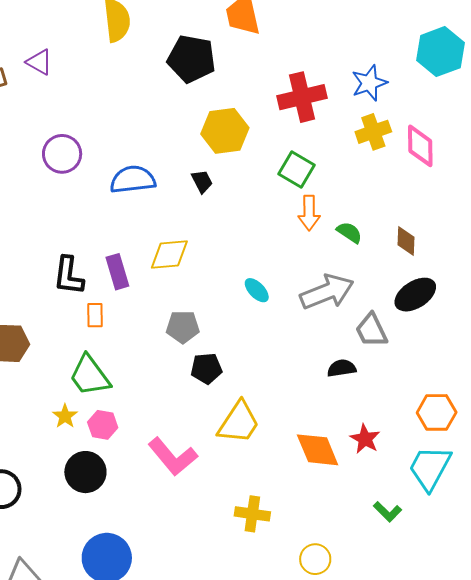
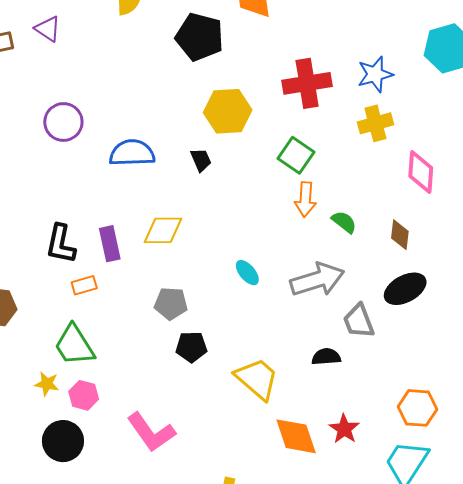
pink diamond: (420, 146) -> (421, 172), moved
orange rectangle: (95, 315) -> (84, 285), turned 70
yellow star: (65, 416) -> (47, 384), turned -30
yellow trapezoid: (239, 423) -> (257, 379), moved, turned -87

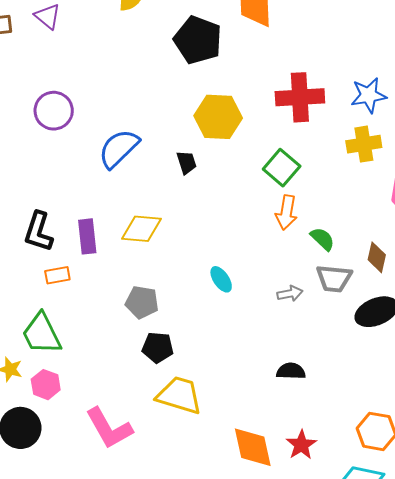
blue semicircle: (132, 153) -> (119, 148), turned -48
gray arrow: (317, 280) -> (290, 293), size x0.5
gray trapezoid: (359, 321) -> (334, 278), moved, turned -69
yellow trapezoid: (257, 379) -> (179, 395), moved, turned -30

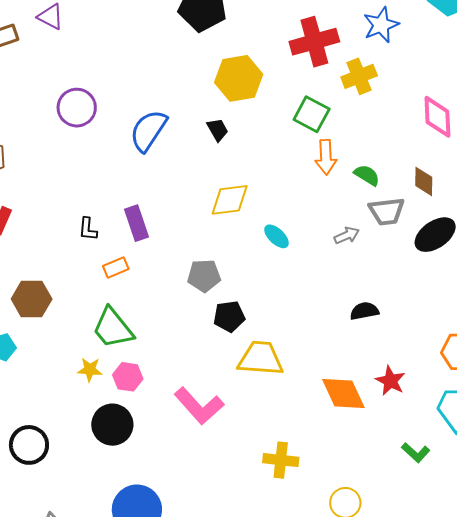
yellow cross: (364, 144) -> (359, 76), moved
yellow diamond: (141, 229) -> (230, 200), moved
black L-shape: (38, 232) -> (88, 229), size x0.6

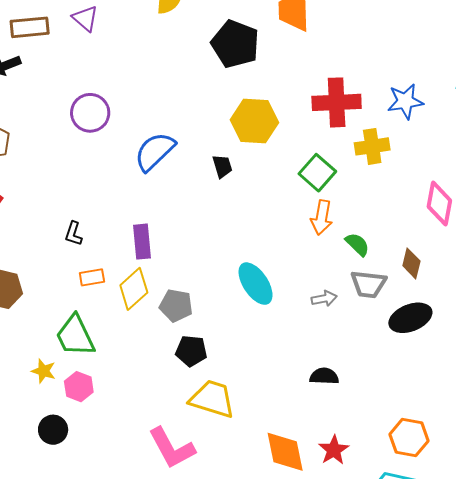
yellow diamond: (230, 200) -> (134, 289), moved, turned -48
purple rectangle: (136, 223) -> (142, 242), moved
cyan ellipse: (276, 236) -> (256, 284), size x1.6
pink L-shape: (199, 406) -> (172, 448), moved
black circle: (112, 425) -> (53, 430), size x0.7

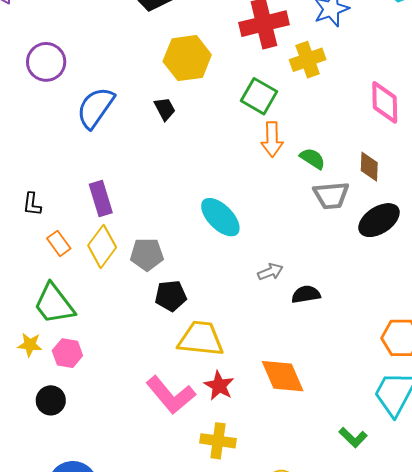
purple circle: (90, 113) -> (46, 62), moved
orange rectangle: (92, 277) -> (59, 243), turned 75
gray arrow: (324, 299) -> (270, 272), moved
red star: (334, 450) -> (219, 386), moved

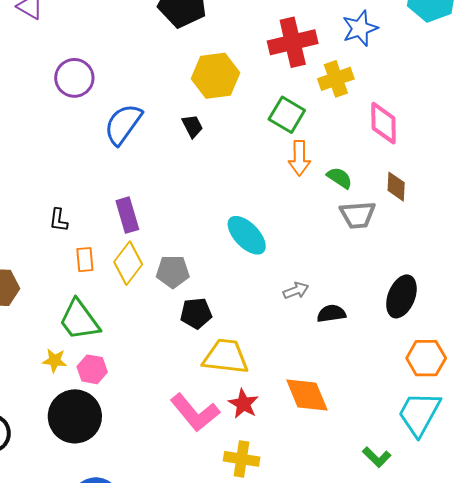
pink diamond: (385, 102) -> (383, 123), moved
black ellipse: (379, 220) -> (401, 296), moved, turned -36
orange rectangle: (59, 243) -> (85, 260), turned 30
black circle: (51, 400) -> (75, 416), size x1.8

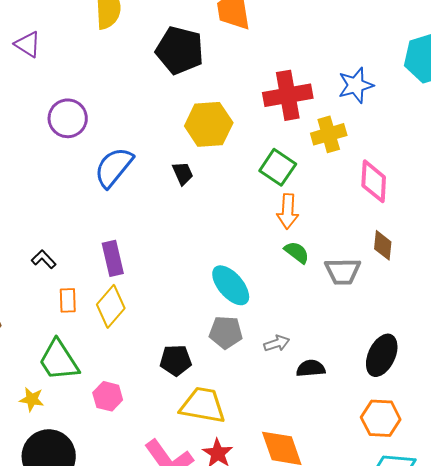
green semicircle: (340, 178) -> (297, 252), moved
black L-shape: (59, 220) -> (44, 259), turned 125
gray pentagon: (173, 272) -> (226, 332), moved
orange hexagon: (426, 358) -> (381, 418), moved
pink hexagon: (92, 369) -> (108, 396), moved

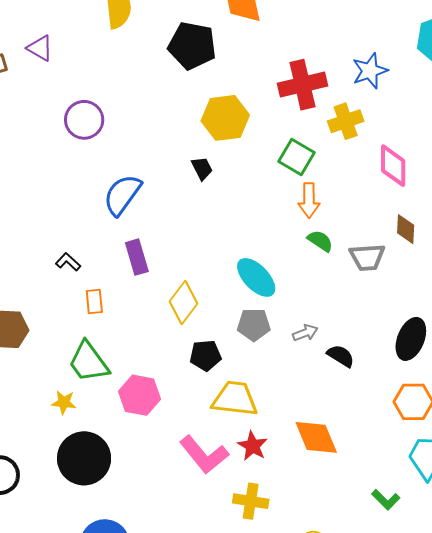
blue semicircle: (114, 167) -> (122, 195), moved
yellow diamond: (111, 306) -> (183, 303), moved
black semicircle: (311, 368) -> (341, 356), turned 40
pink hexagon: (108, 396) -> (140, 395), size x1.4

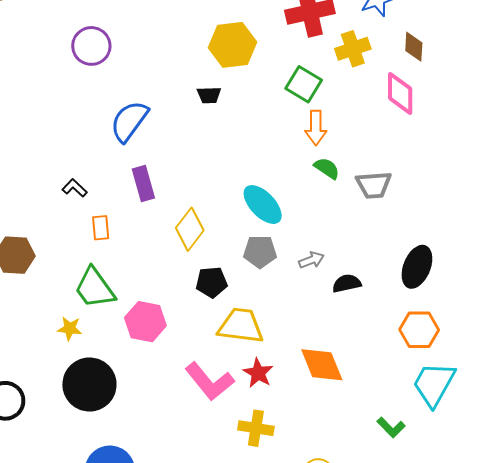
black trapezoid: (202, 168) -> (209, 95), turned 115
brown diamond: (406, 229) -> (414, 47), moved
black semicircle: (341, 356) -> (347, 283), turned -44

